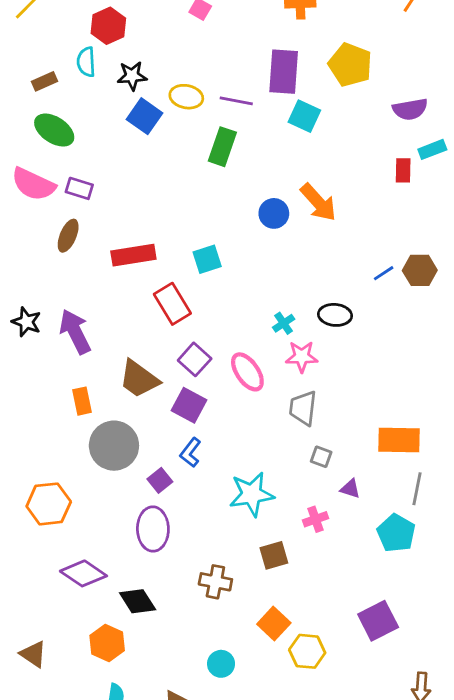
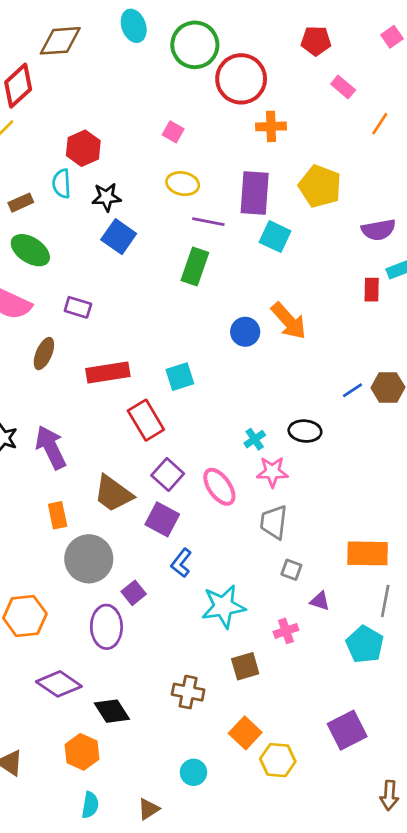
yellow ellipse: (186, 97) -> (183, 184), moved
purple rectangle: (79, 188) -> (78, 307), moved
blue L-shape: (190, 453) -> (181, 563), moved
purple ellipse: (153, 529) -> (106, 627), moved

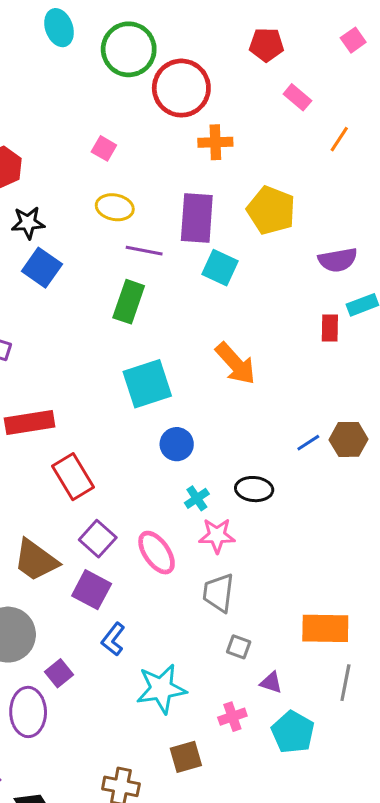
blue circle: (245, 332) -> (177, 444), moved
cyan square: (180, 377) -> (147, 384), moved, size x1.5
cyan pentagon: (365, 644) -> (293, 732), moved

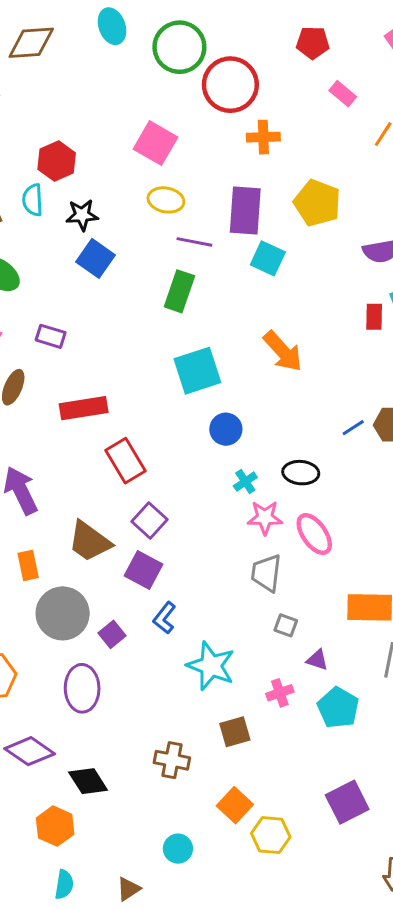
pink square: (104, 148) -> (155, 143), size x1.8
pink ellipse: (157, 553) -> (314, 534), moved
purple square: (59, 673) -> (112, 634), moved
cyan star: (161, 689) -> (211, 666), turned 30

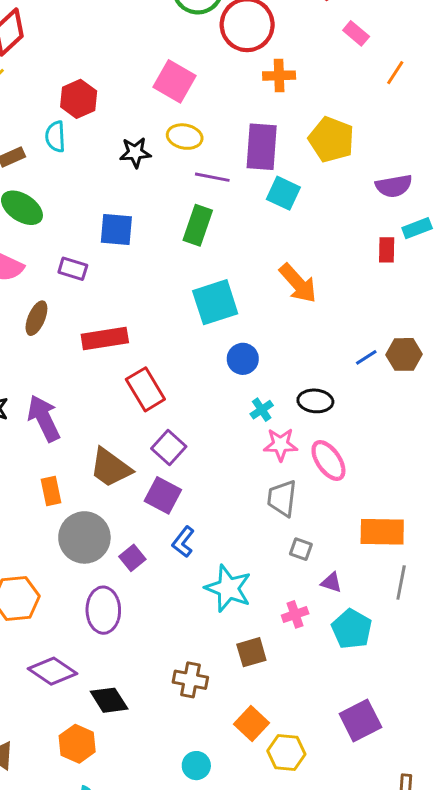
black star: (82, 215) -> (135, 153), moved
blue square: (96, 258) -> (116, 230), moved, turned -30

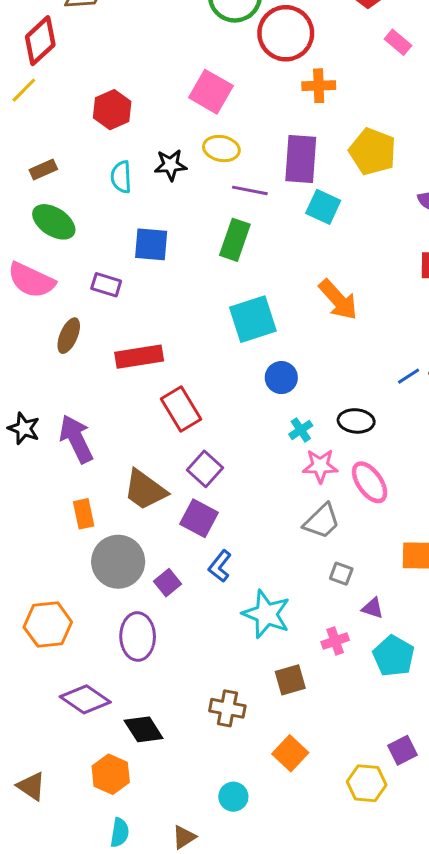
cyan semicircle: (55, 137) -> (121, 177), moved
gray trapezoid: (282, 498) -> (322, 521), turned -141
purple square: (360, 721) -> (403, 750), size x0.7
yellow hexagon: (286, 752) -> (367, 783), moved

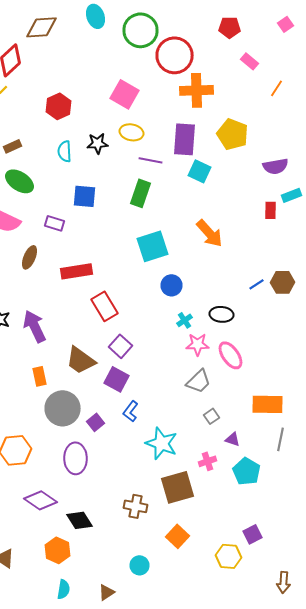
orange cross: (319, 86) -> (196, 90), size x1.5
gray square: (341, 574) -> (212, 416), turned 35
brown square: (290, 680) -> (178, 487), size x1.6

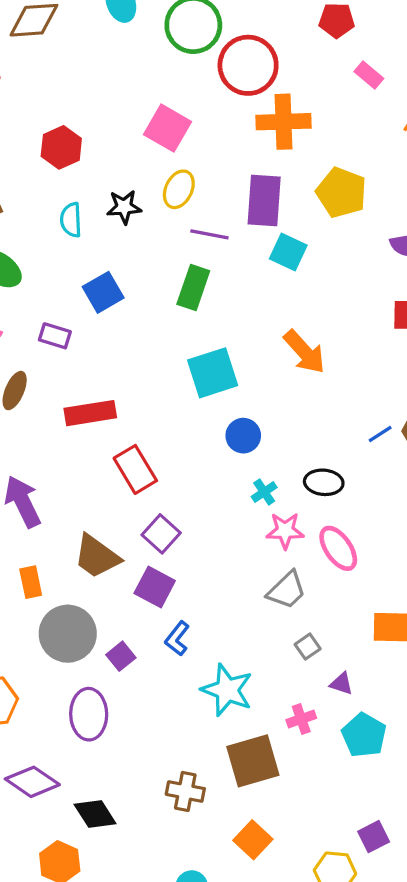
yellow ellipse: (132, 132) -> (179, 189), turned -75
blue square: (84, 196) -> (103, 292), turned -35

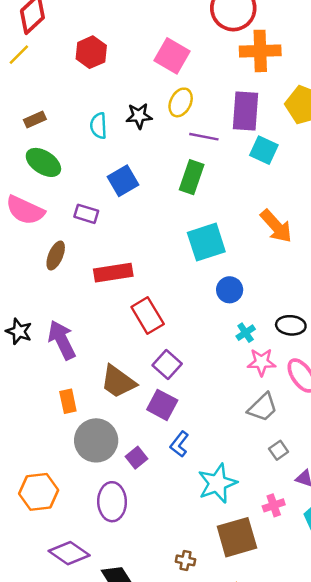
red hexagon: (61, 147) -> (91, 52), moved
cyan star: (227, 690) -> (217, 483), turned 30
brown cross: (185, 791) -> (186, 560), size x0.7

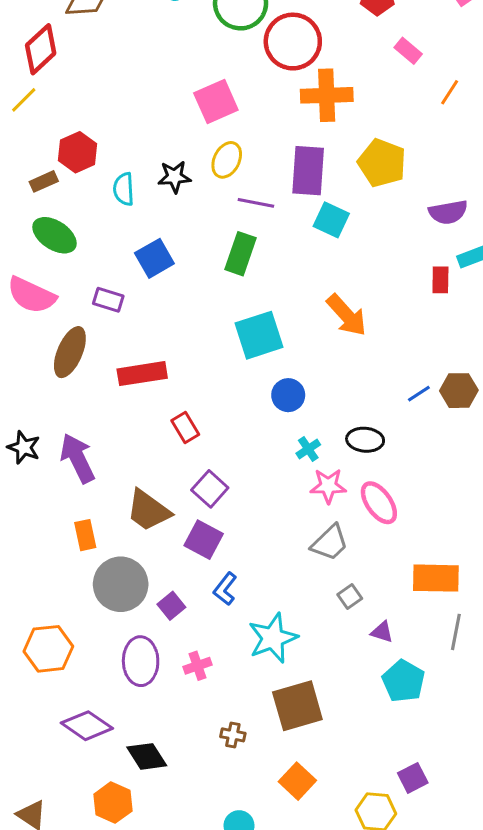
red hexagon: (91, 52) -> (78, 152), moved
pink square: (172, 56) -> (216, 101), turned 36
brown ellipse: (56, 256) -> (70, 352), size x1.4
red rectangle: (148, 316) -> (185, 427), size x0.7
pink cross: (274, 505) -> (197, 666), moved

